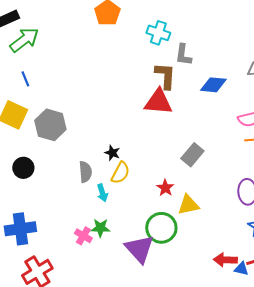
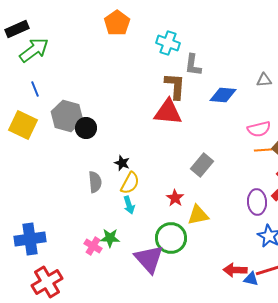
gray hexagon: (50, 125) -> (67, 116), moved
black circle: (23, 168) -> (86, 128), moved
cyan arrow: (102, 193) -> (129, 205), moved

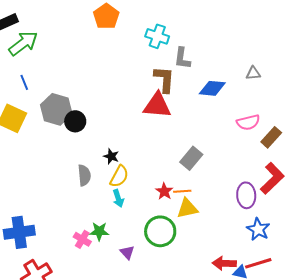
orange line: (263, 150) -> (182, 191), moved
purple triangle: (149, 259) -> (127, 252), moved, size x0.5

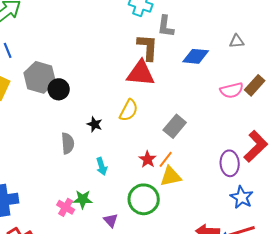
brown rectangle: (271, 137) -> (255, 85), moved
yellow semicircle: (119, 176) -> (129, 110), moved
orange line: (182, 191) -> (166, 159), turned -48

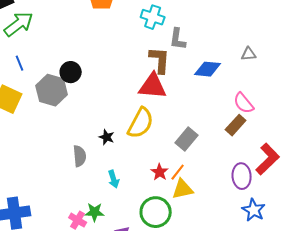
brown rectangle: (255, 85) -> (236, 125), moved
black circle: (59, 89) -> (71, 72), moved
pink semicircle: (232, 90) -> (244, 103), turned 65
yellow semicircle: (129, 110) -> (141, 123), size x1.4

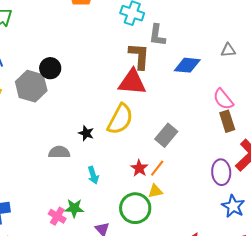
brown rectangle: (236, 125) -> (227, 121), moved, turned -60
gray semicircle: (80, 156) -> (59, 152), turned -85
yellow triangle: (183, 189) -> (155, 191), moved, size x0.7

